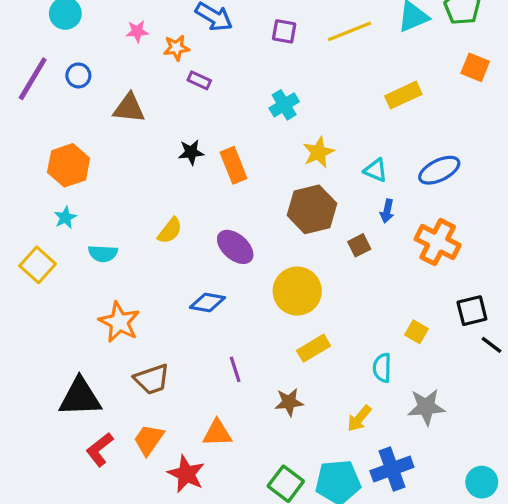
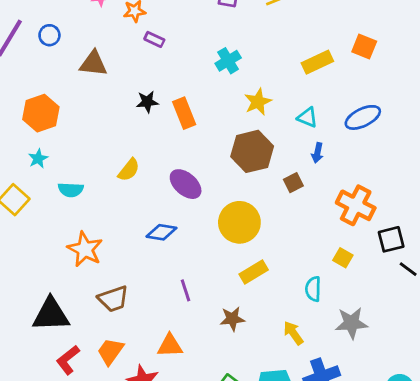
orange square: (475, 67) -> (364, 47), moved
yellow rectangle: (403, 95) -> (317, 62), moved
orange cross: (438, 242) -> (356, 205), moved
yellow arrow: (359, 418) -> (293, 333), turned 105

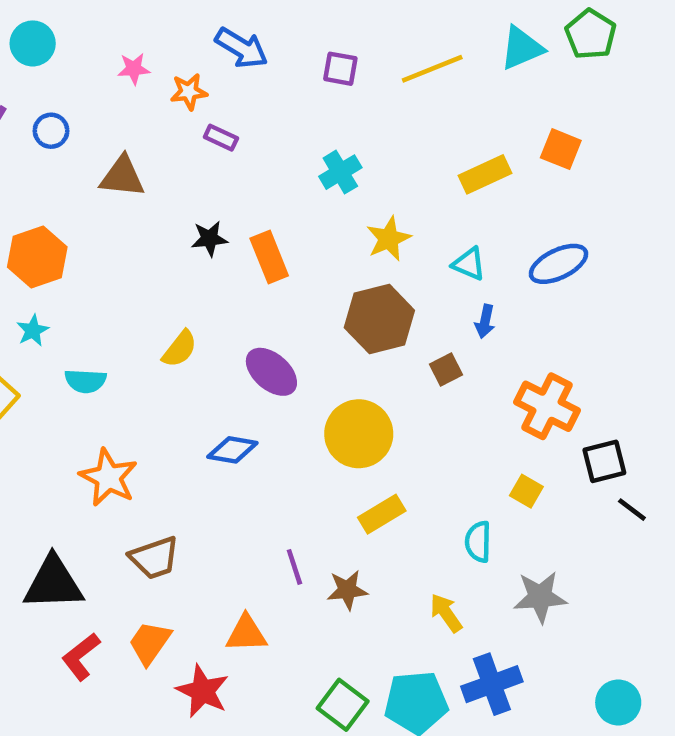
purple line: (186, 290) -> (294, 567), moved

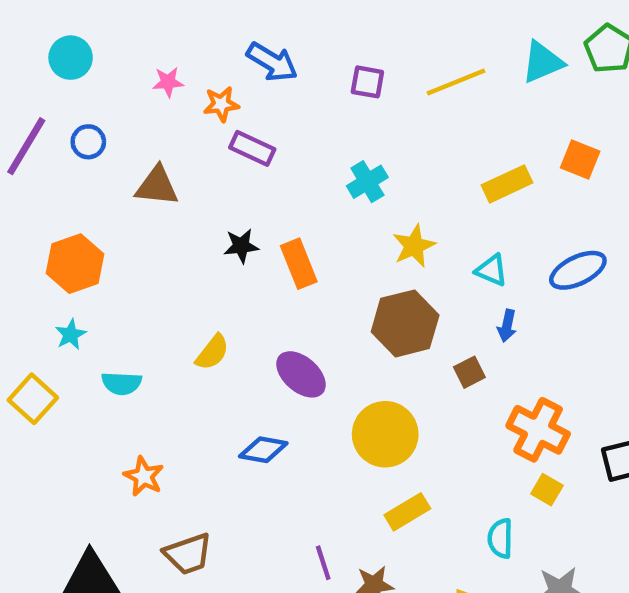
purple rectangle: (221, 138) -> (252, 148), size x1.4
orange cross: (547, 406) -> (538, 430), moved
orange star: (108, 477) -> (144, 476), size x0.7

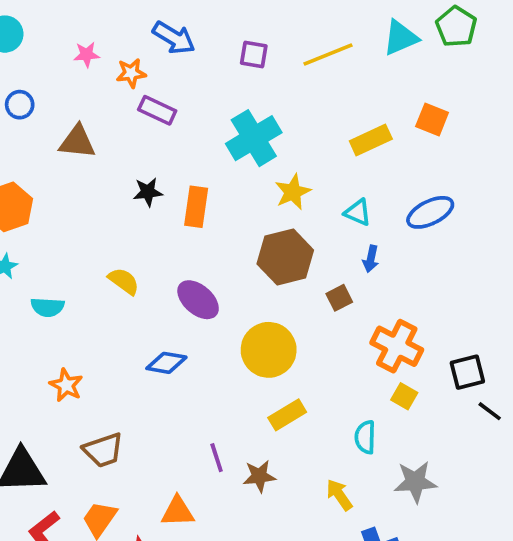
cyan cross: (367, 182) -> (254, 138), size x1.6
orange rectangle: (299, 264) -> (196, 207), turned 30
yellow semicircle: (212, 352) -> (124, 281), turned -92

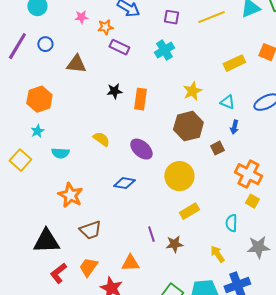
cyan cross: (254, 138) -> (164, 50), moved, size x0.7
orange star: (66, 385) -> (70, 195), size x1.4

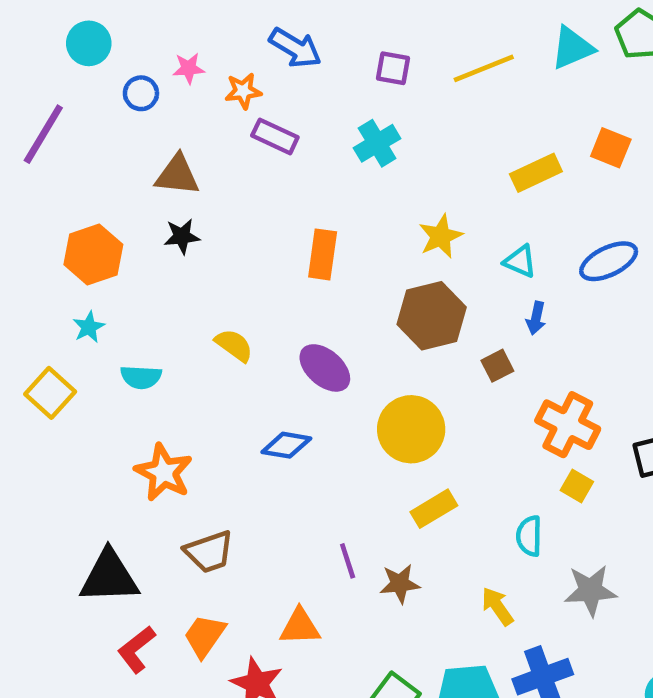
blue circle: (45, 44) -> (141, 93), moved
black star: (114, 91) -> (182, 236), moved

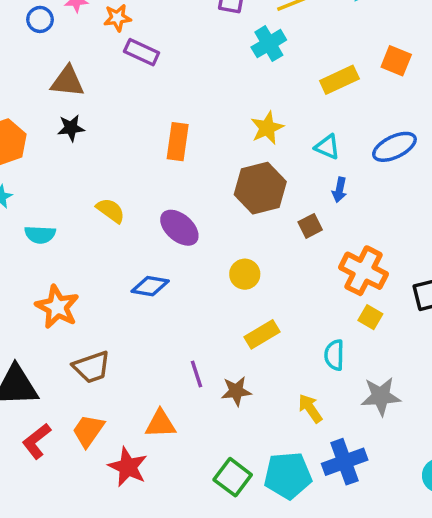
cyan cross: (377, 143) -> (269, 44), moved
yellow circle: (411, 429) -> (245, 274), size x0.6

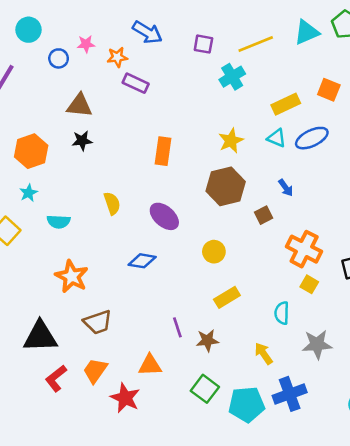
cyan triangle: (327, 147) -> (277, 138), moved
blue ellipse: (394, 147) -> (312, 138), moved
blue arrow: (339, 190) -> (286, 188), turned -48
yellow semicircle: (111, 210) -> (112, 203), turned 35
green square: (233, 477) -> (205, 389), moved

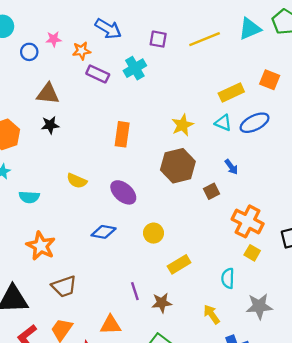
cyan cross: (232, 77) -> (135, 68), moved
yellow semicircle: (112, 203) -> (77, 181), turned 132
yellow circle: (214, 252) -> (153, 233), moved

